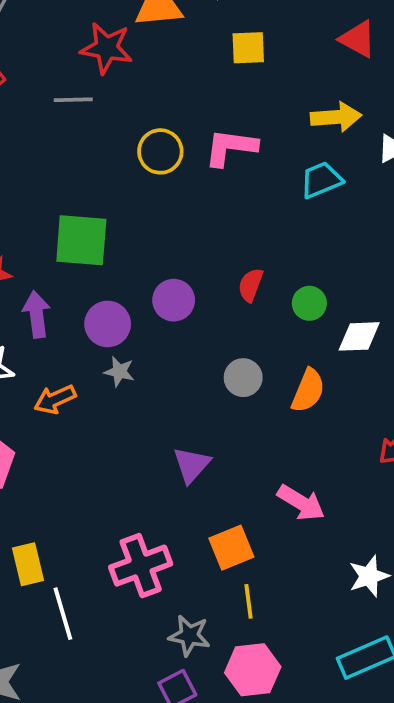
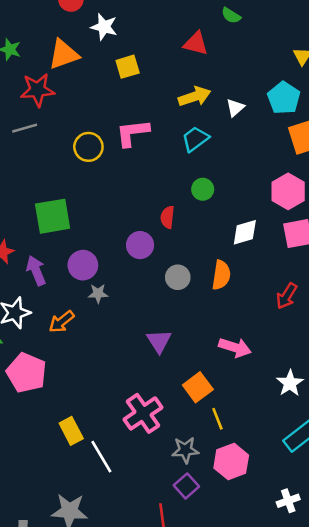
purple circle: (174, 300) -> (140, 245), moved
green circle: (309, 303) -> (203, 189), moved

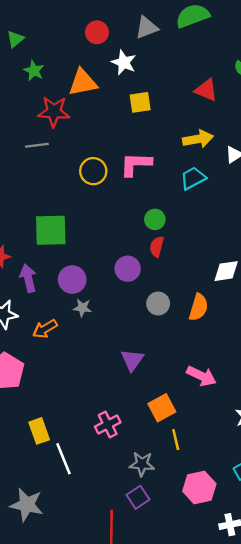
green circle: (203, 189) -> (155, 219), moved
pink cross: (143, 413) -> (108, 425), size x0.7
pink hexagon: (231, 462) -> (199, 487), moved

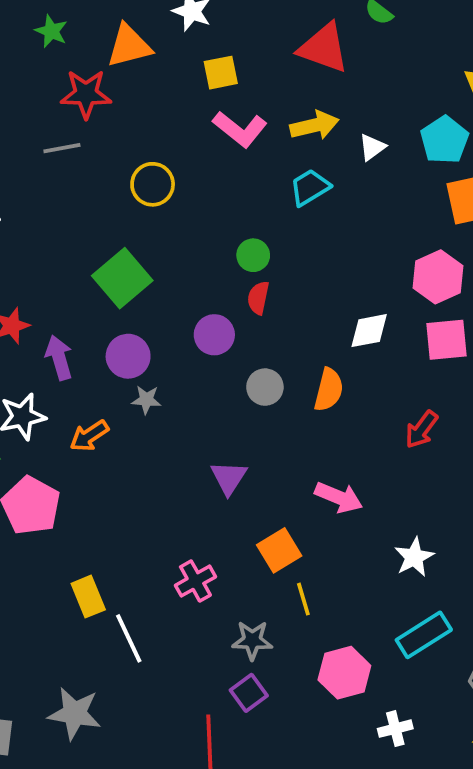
red triangle: (206, 90) -> (324, 48), size x1.4
pink L-shape: (136, 164) -> (240, 129), moved, turned -140
green square: (51, 230) -> (122, 278), moved, turned -36

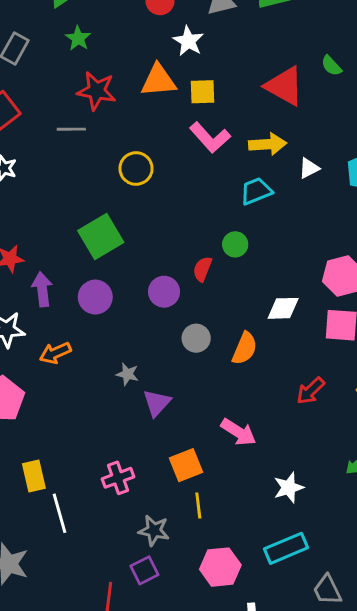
orange triangle: (129, 46) -> (159, 80), moved
green circle: (253, 255) -> (235, 244), moved
gray star: (146, 400) -> (127, 374), moved

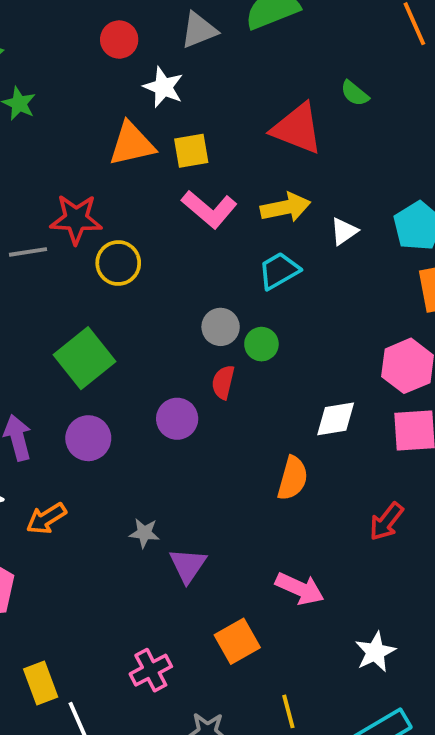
red star: (97, 91) -> (76, 219), moved
gray line: (71, 129) -> (28, 252), moved
gray circle: (196, 338) -> (221, 327), moved
yellow line: (198, 506) -> (288, 711), moved

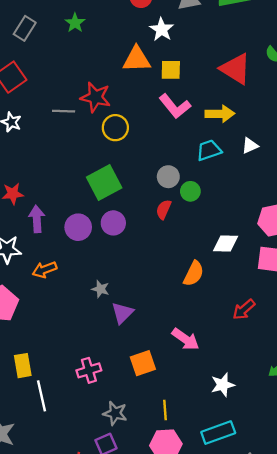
white triangle: (344, 231) -> (250, 146), moved
green square: (85, 358) -> (104, 182), moved
purple circle: (177, 419) -> (113, 223), moved

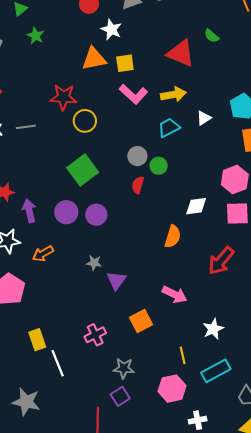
gray line: (64, 111) -> (26, 127), moved
purple circle: (113, 223) -> (96, 215), moved
red arrow: (244, 309) -> (221, 261), size x1.4
yellow line: (165, 410) -> (183, 355), moved

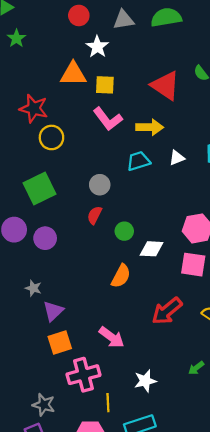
green circle: (159, 166) -> (124, 231), moved
orange square: (141, 321) -> (60, 342), moved
pink cross: (95, 335) -> (83, 375), moved, size x1.4

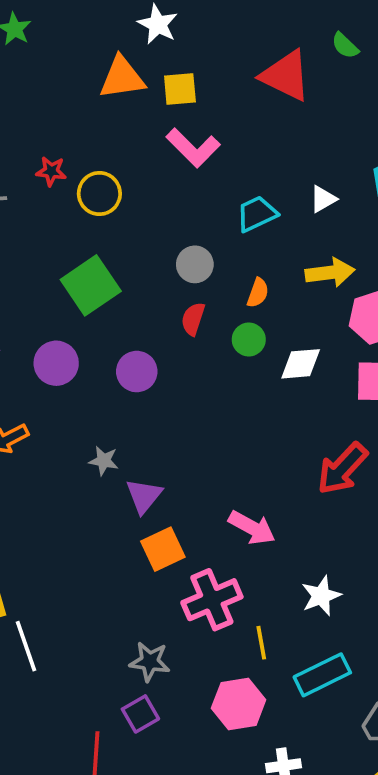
red star: (34, 108) -> (51, 171), moved, size x0.6
yellow arrow: (150, 127) -> (330, 273), moved
purple circle: (45, 238) -> (137, 372), moved
orange semicircle: (121, 276) -> (258, 293), moved, size x0.7

